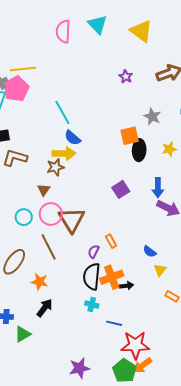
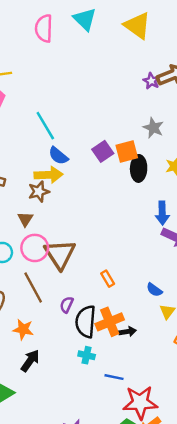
purple star: (126, 77) -> (151, 81), moved
purple square: (121, 189) -> (103, 151), moved
purple semicircle: (94, 252) -> (67, 305), moved

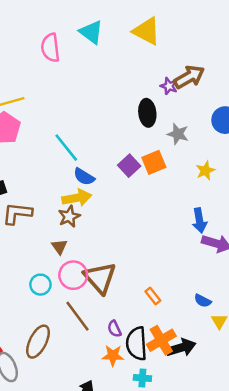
black ellipse: (139, 168) -> (147, 113), moved
purple semicircle: (67, 305) -> (114, 329), turned -42
orange star: (23, 329) -> (113, 356), moved
black arrow: (128, 332) -> (181, 348), size x1.6

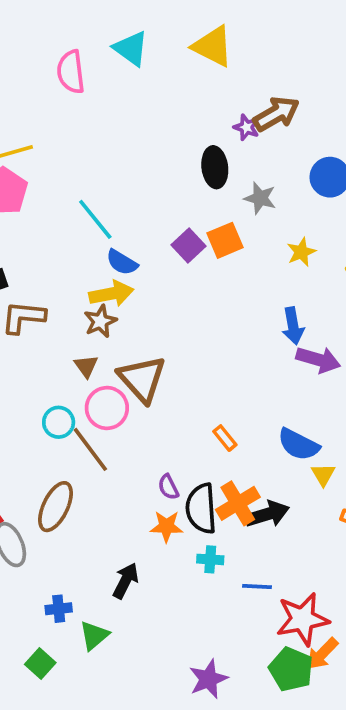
brown triangle: (100, 278) -> (142, 379), moved
blue semicircle: (203, 301) -> (298, 444), size x1.6
brown line: (77, 316) -> (90, 449), moved

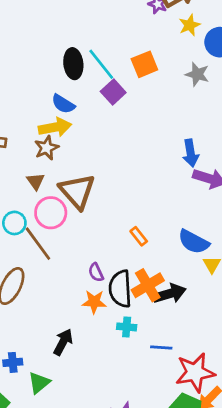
black ellipse: (215, 167) -> (73, 64), moved
gray star: (260, 198) -> (197, 74), moved
cyan line: (95, 219) -> (101, 64), moved
orange square: (225, 240) -> (144, 64), moved
yellow star: (301, 252) -> (190, 25), moved

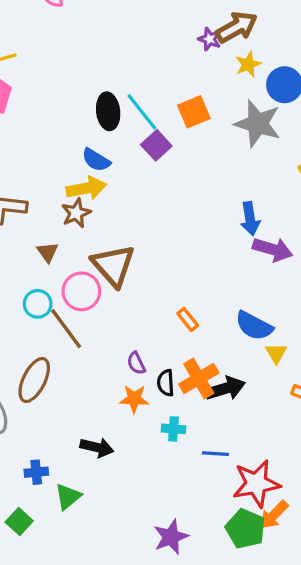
gray star: (197, 74) -> (258, 124), size x1.6
brown triangle: (36, 181) -> (48, 252), moved
black semicircle: (120, 289) -> (166, 383), size x0.6
black arrow: (63, 342) -> (97, 447), turned 76

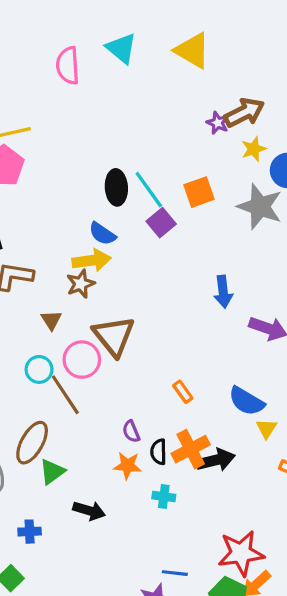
blue arrow: (250, 219) -> (223, 292), moved
blue line: (215, 454) -> (175, 573), moved
green triangle: (68, 497) -> (52, 472), moved

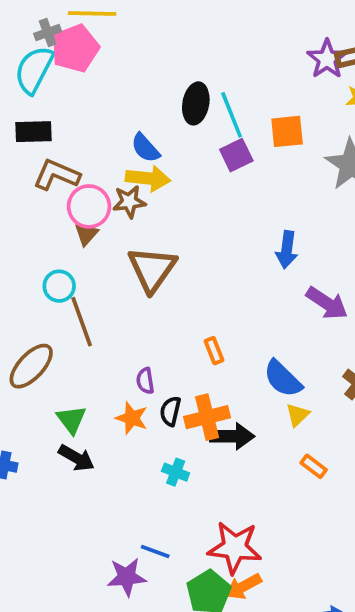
purple star: (218, 123) -> (327, 59), size x1.5
blue semicircle: (102, 234) -> (145, 148), moved
pink circle: (82, 360) -> (89, 206), moved
green triangle: (52, 472) -> (71, 420), moved, turned -44
cyan cross: (164, 497) -> (176, 472), moved

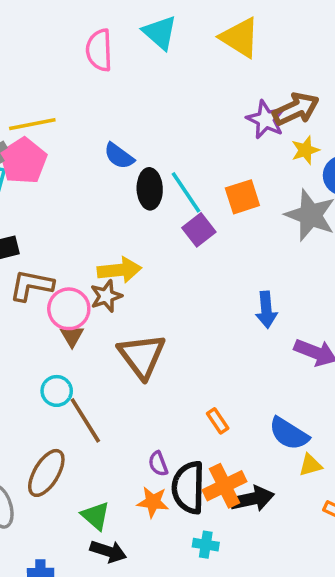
blue semicircle: (145, 148) -> (119, 156), moved
black semicircle: (170, 411) -> (188, 488), size x1.8
yellow triangle: (298, 415) -> (310, 465), turned 40

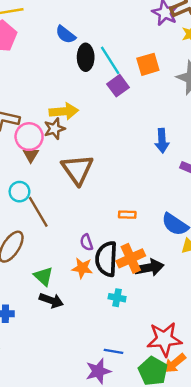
orange rectangle: (218, 421) -> (127, 215), turned -56

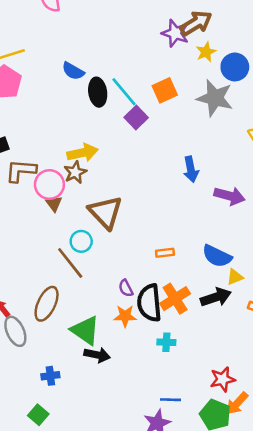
cyan circle: (19, 192) -> (81, 241), moved
black arrow: (149, 268) -> (216, 297), moved
green triangle: (43, 276) -> (85, 330), size x1.4
red star: (164, 339) -> (223, 379), size x0.7

